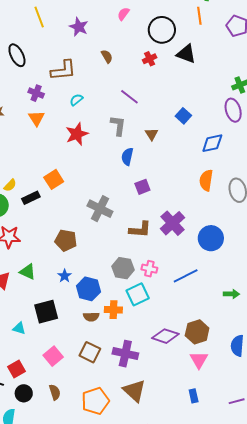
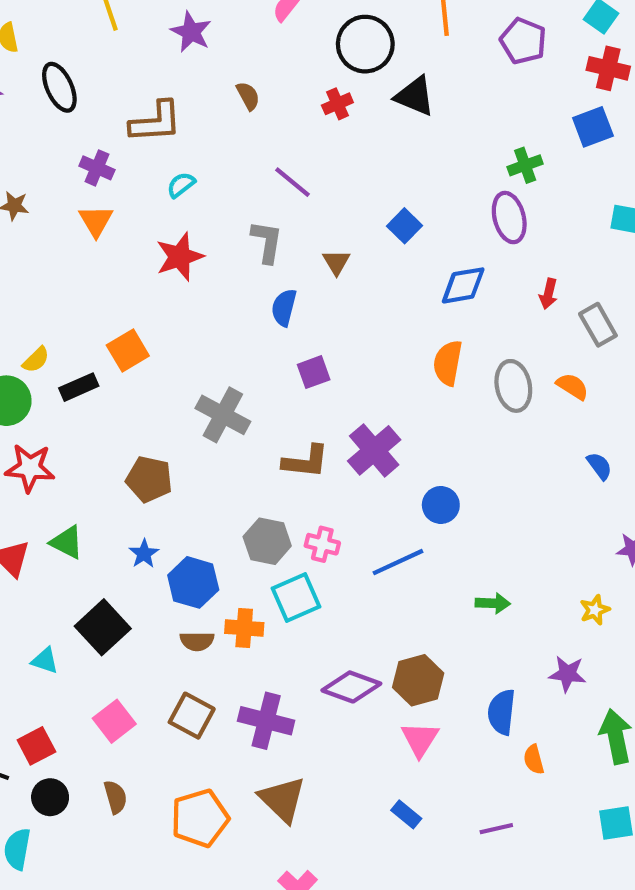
blue circle: (211, 238) -> (441, 505), moved, size x0.7
black square: (46, 312) -> (103, 627), turned -30
blue rectangle: (194, 396) -> (406, 814), turned -40

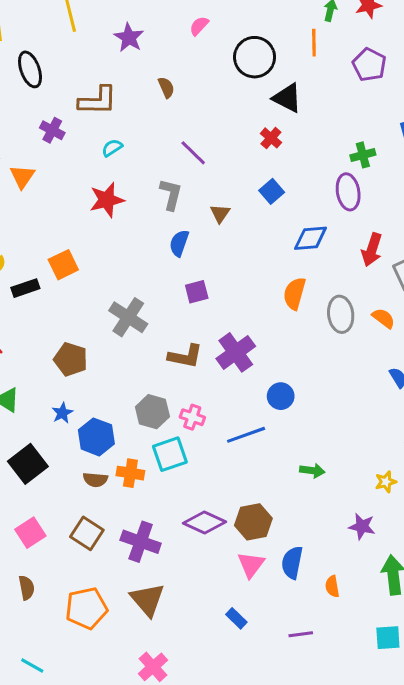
red cross: (337, 104) -> (271, 138), moved, turned -30
orange triangle: (96, 221) -> (22, 177), moved
red arrow: (548, 294) -> (372, 250), size x1.5
blue semicircle: (502, 712) -> (292, 563), moved

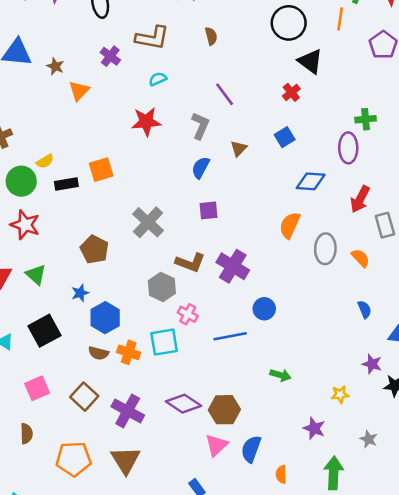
purple cross: (236, 352) -> (233, 266), turned -32
gray hexagon: (152, 412) -> (162, 287), moved

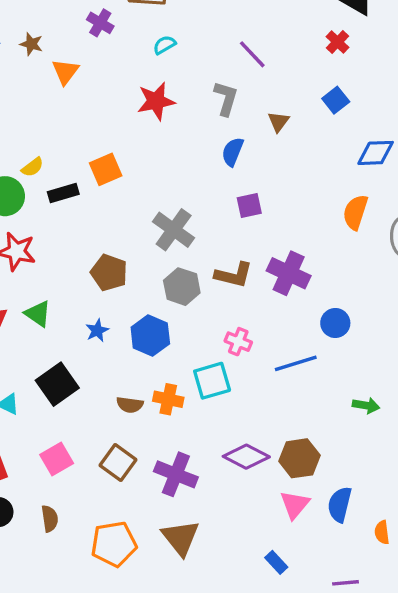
gray hexagon: (162, 287) -> (182, 287), moved
blue hexagon: (105, 318) -> (150, 335), moved

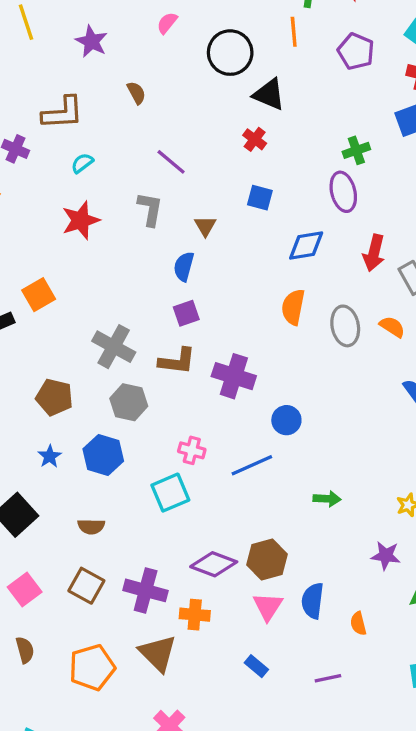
blue square: (336, 100) -> (260, 198), turned -30
blue semicircle: (233, 152) -> (184, 266), moved
brown L-shape: (234, 275) -> (177, 361), moved
orange cross: (168, 399) -> (195, 615), moved

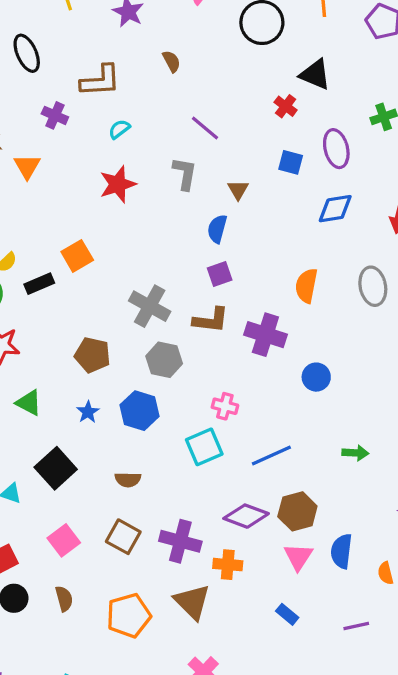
black triangle: (269, 94) -> (315, 74), moved
purple ellipse: (343, 192) -> (336, 149), moved
orange semicircle: (293, 307) -> (306, 286), moved
blue line: (252, 465) -> (271, 455), moved

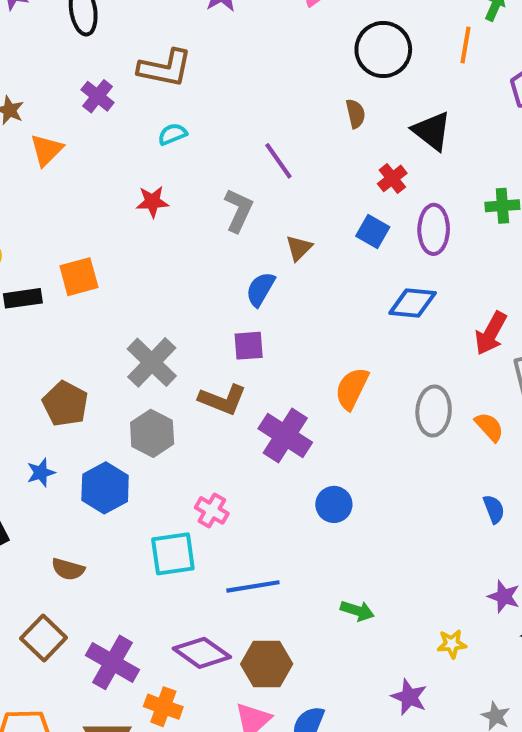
brown semicircle: (171, 61) -> (355, 114), moved
red cross: (286, 106) -> (392, 178), moved
red star: (118, 184) -> (152, 202), size x0.7

